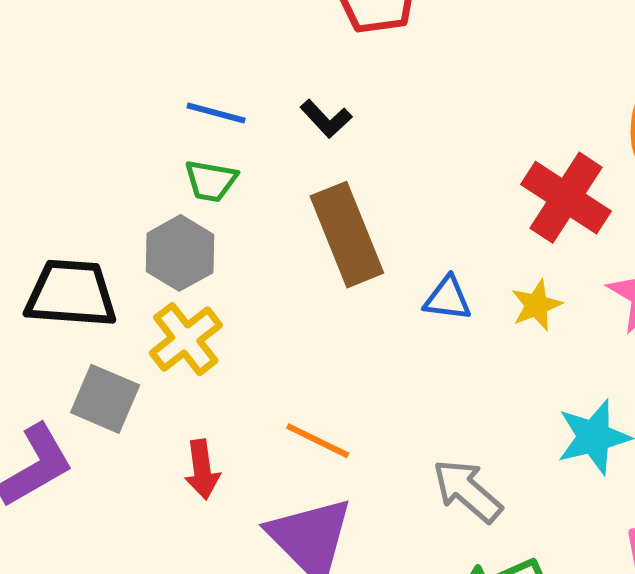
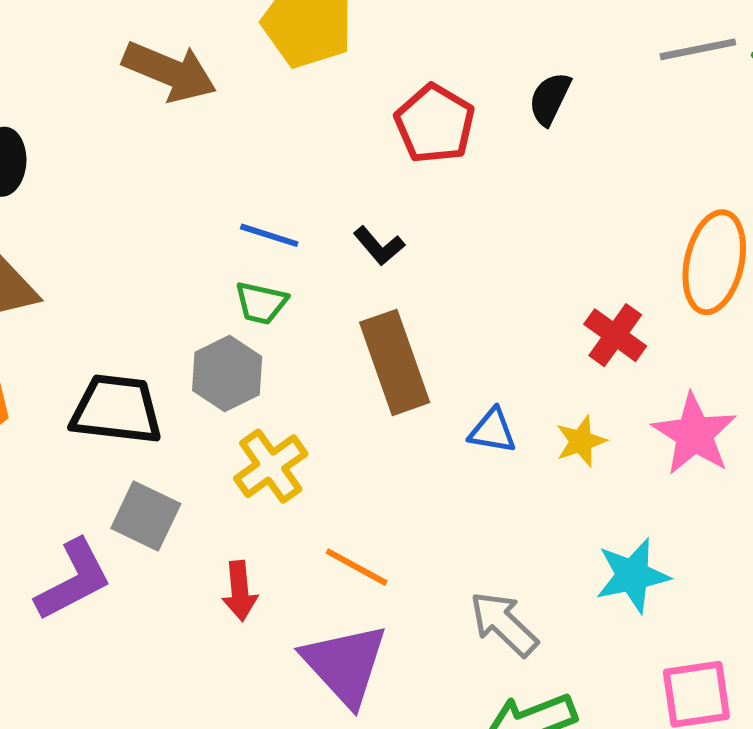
red cross: (566, 198) -> (615, 335), size x0.7
yellow cross: (186, 339) -> (271, 466), moved

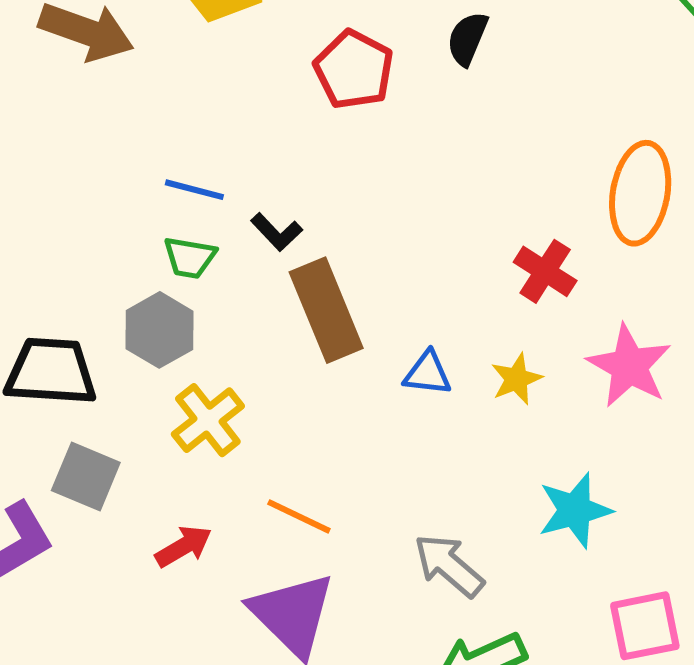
black L-shape: (379, 246) -> (277, 232), moved
red arrow: (240, 591) -> (183, 546), turned -112

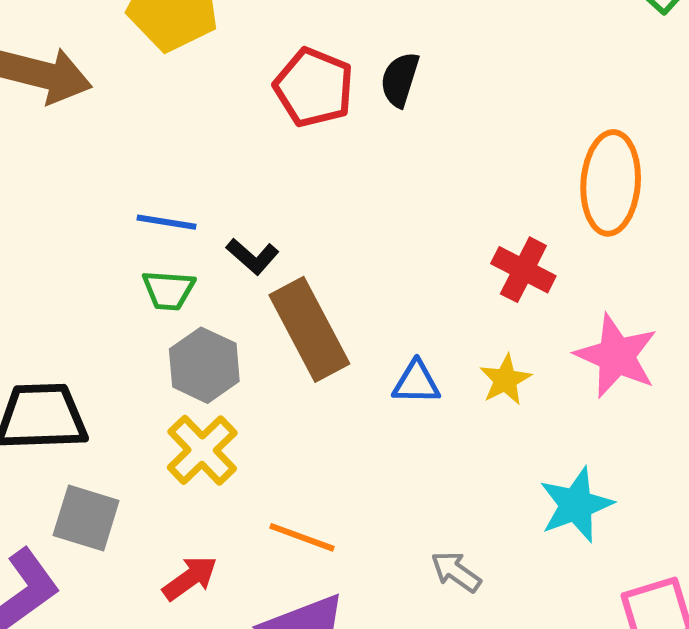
black semicircle: (467, 39) -> (400, 80), moved
gray hexagon: (159, 330) -> (204, 365), moved
gray arrow: (449, 565) -> (456, 572), size x0.7

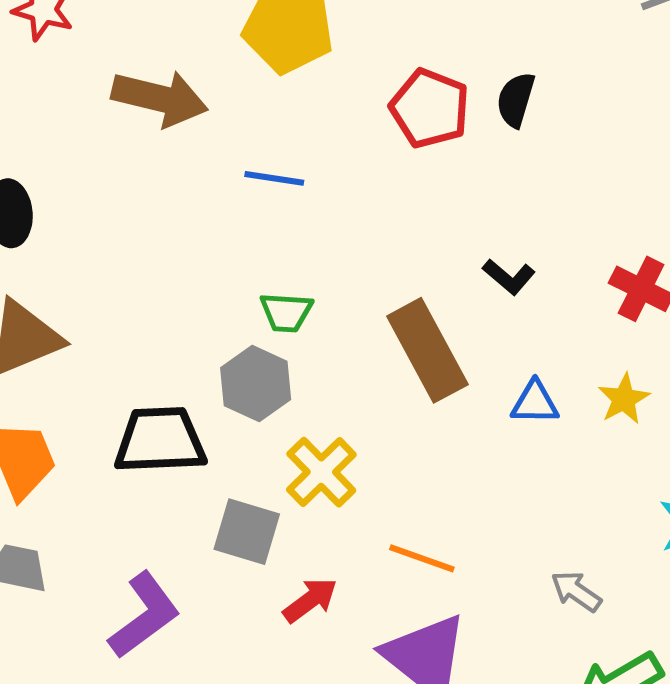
blue line: (167, 222) -> (274, 178), moved
black L-shape: (253, 256) -> (509, 277), moved
gray hexagon: (204, 365) -> (256, 384), moved
gray square: (86, 518) -> (247, 532), moved

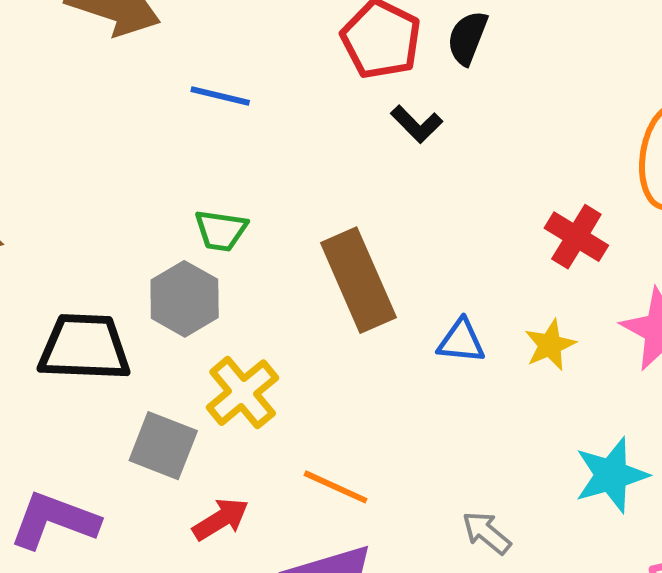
black L-shape: (509, 277) -> (417, 124), moved
purple L-shape: (144, 615) -> (54, 520), turned -128

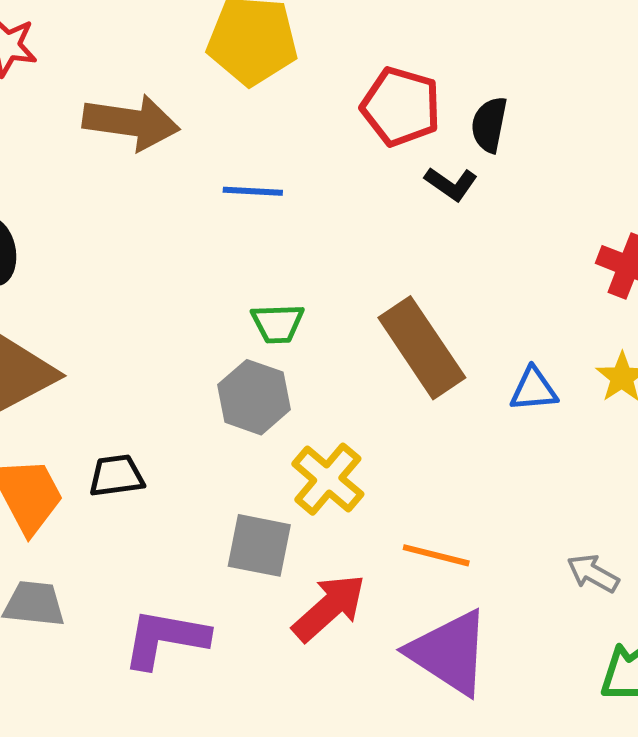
black semicircle: (467, 38) -> (489, 125), moved
black trapezoid: (85, 347) -> (116, 476), moved, size x0.6
red arrow: (221, 519) -> (329, 608), size x1.4

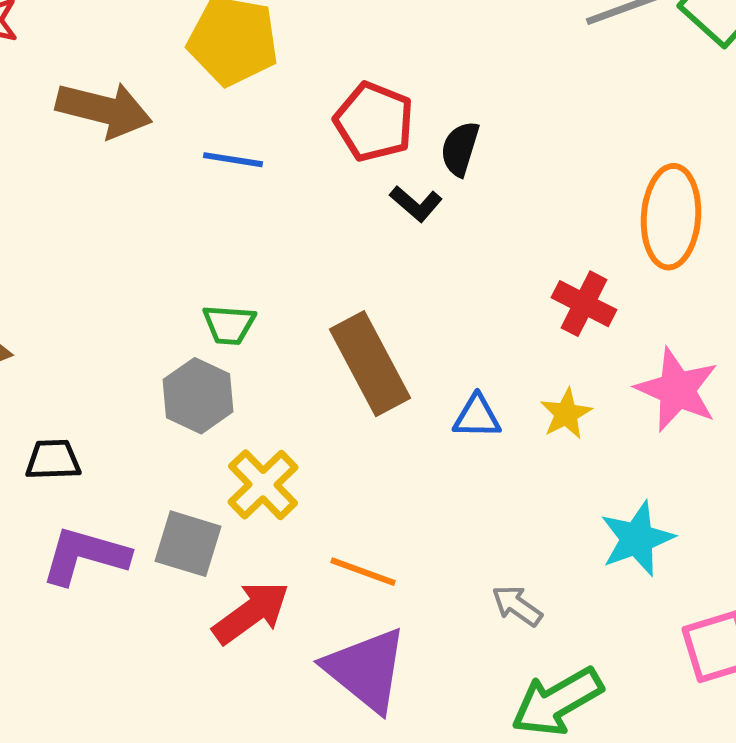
blue line: (253, 191) -> (233, 160), moved
purple L-shape: (165, 639) -> (85, 556), moved

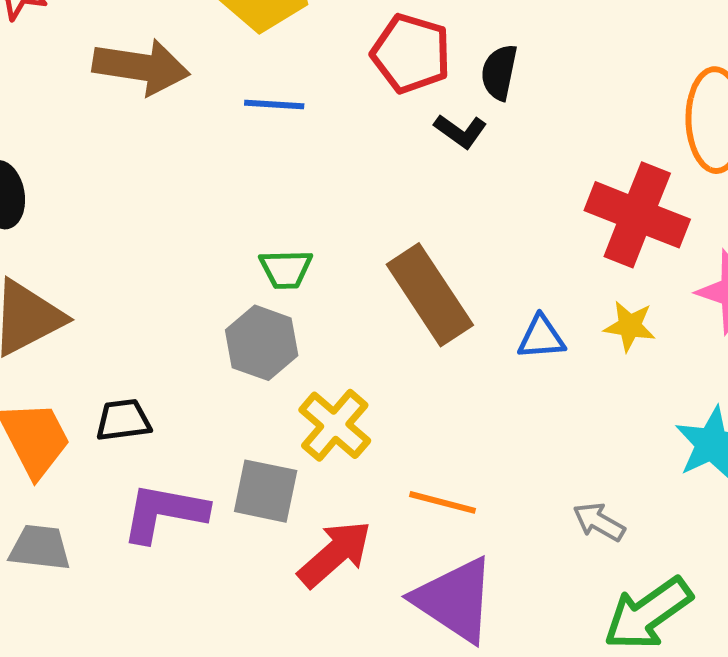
red cross: (584, 304) -> (637, 215), size x1.6
yellow star: (566, 414) -> (630, 326), turned -30

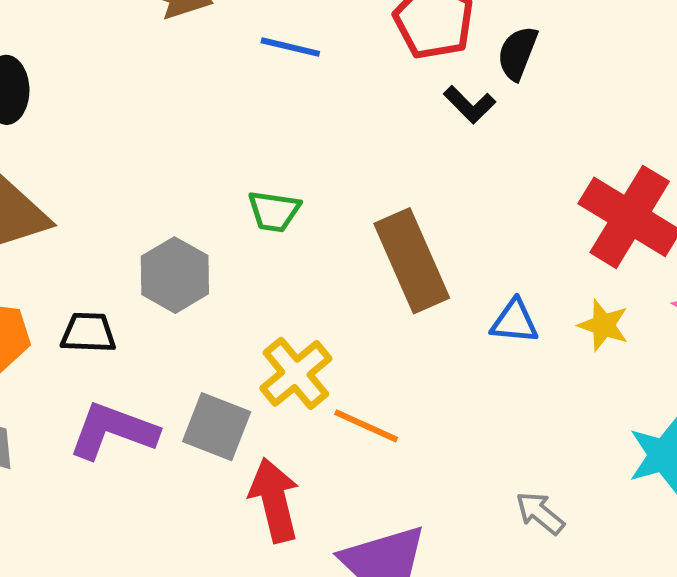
gray hexagon: (262, 343) -> (175, 275), moved
orange line: (442, 502) -> (366, 426), moved
red arrow: (335, 554) -> (274, 500), turned -72

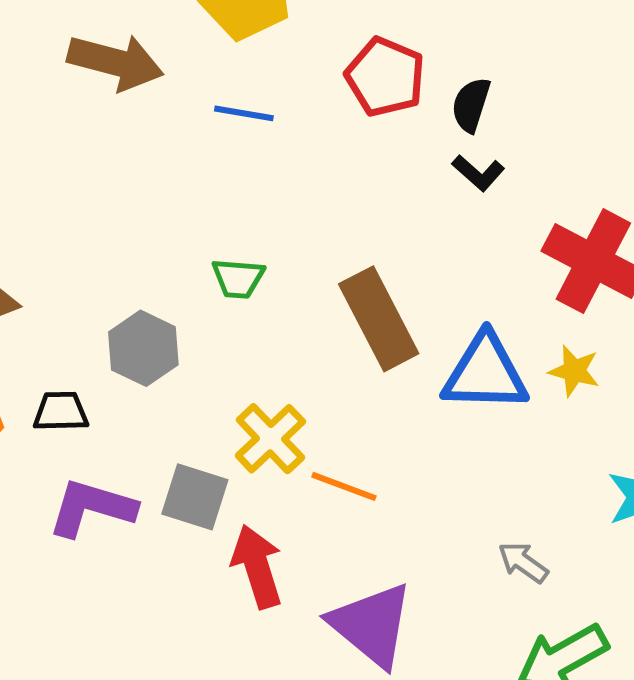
black L-shape: (470, 105) -> (478, 173), moved
blue triangle: (514, 322) -> (485, 373), size x1.8

